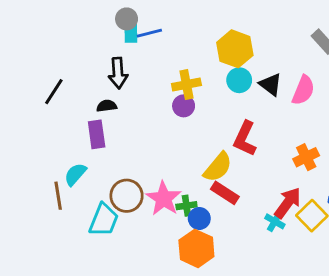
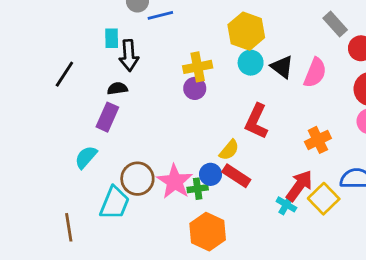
cyan rectangle: (131, 33) -> (112, 38), moved
purple rectangle: (97, 134) -> (107, 117), turned 32
yellow semicircle: (218, 167) -> (229, 150), size x0.7
brown line: (58, 196) -> (69, 227), moved
blue circle: (199, 218) -> (211, 174), moved

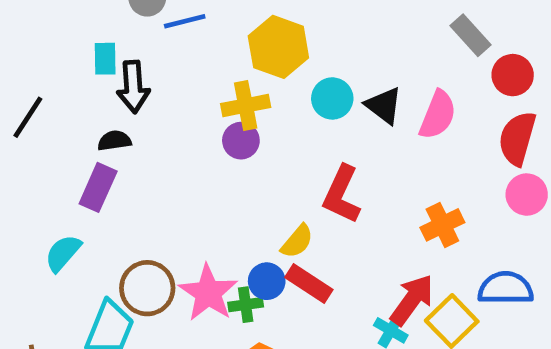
yellow hexagon: (246, 31) -> (278, 47), moved

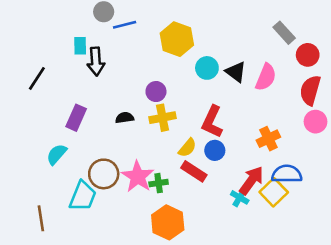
yellow cross: (246, 106) -> (163, 118), moved
black semicircle: (114, 141) -> (125, 118), moved
blue circle: (267, 281) -> (215, 150), moved
blue semicircle: (506, 288) -> (287, 174), moved

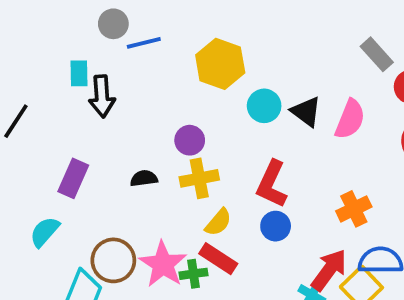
yellow semicircle: (187, 148) -> (218, 222), moved
red rectangle: (194, 171) -> (218, 259), moved

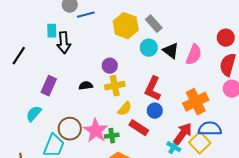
gray rectangle: (377, 54) -> (154, 24), moved
orange cross: (354, 209) -> (196, 102), size x1.4
red rectangle: (218, 259) -> (139, 128), moved

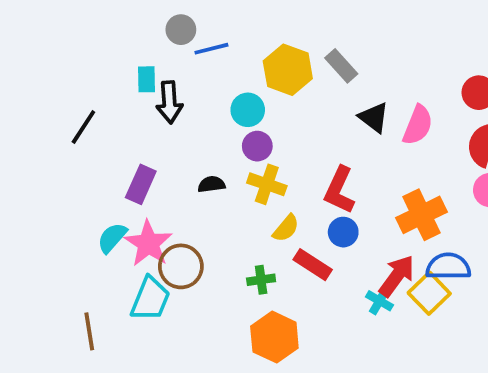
cyan circle: (149, 48) -> (248, 110), moved
yellow cross: (115, 86) -> (267, 184), turned 30
pink star: (96, 131) -> (148, 244), moved

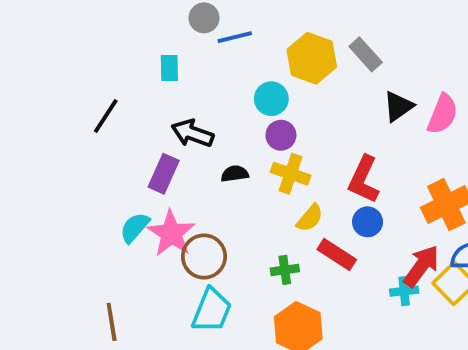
black arrow: (169, 102) -> (192, 133), moved, turned 114
black triangle: (374, 117) -> (398, 106), turned 48
cyan trapezoid: (150, 299) -> (212, 310), moved
cyan cross: (380, 301) -> (404, 291), turned -36

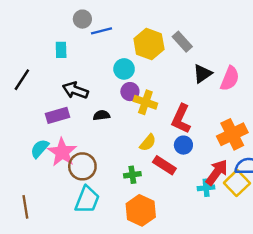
purple rectangle: (164, 174) -> (57, 115), turned 50
yellow cross: (291, 174) -> (145, 102), moved

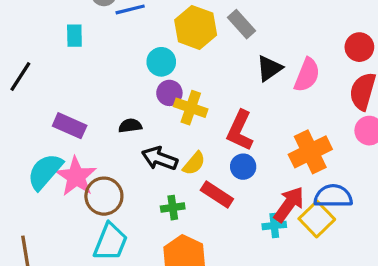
black arrow: (75, 90) -> (160, 158), moved
purple rectangle: (57, 115) -> (70, 126), turned 40
cyan semicircle: (40, 149) -> (45, 172), size x1.4

